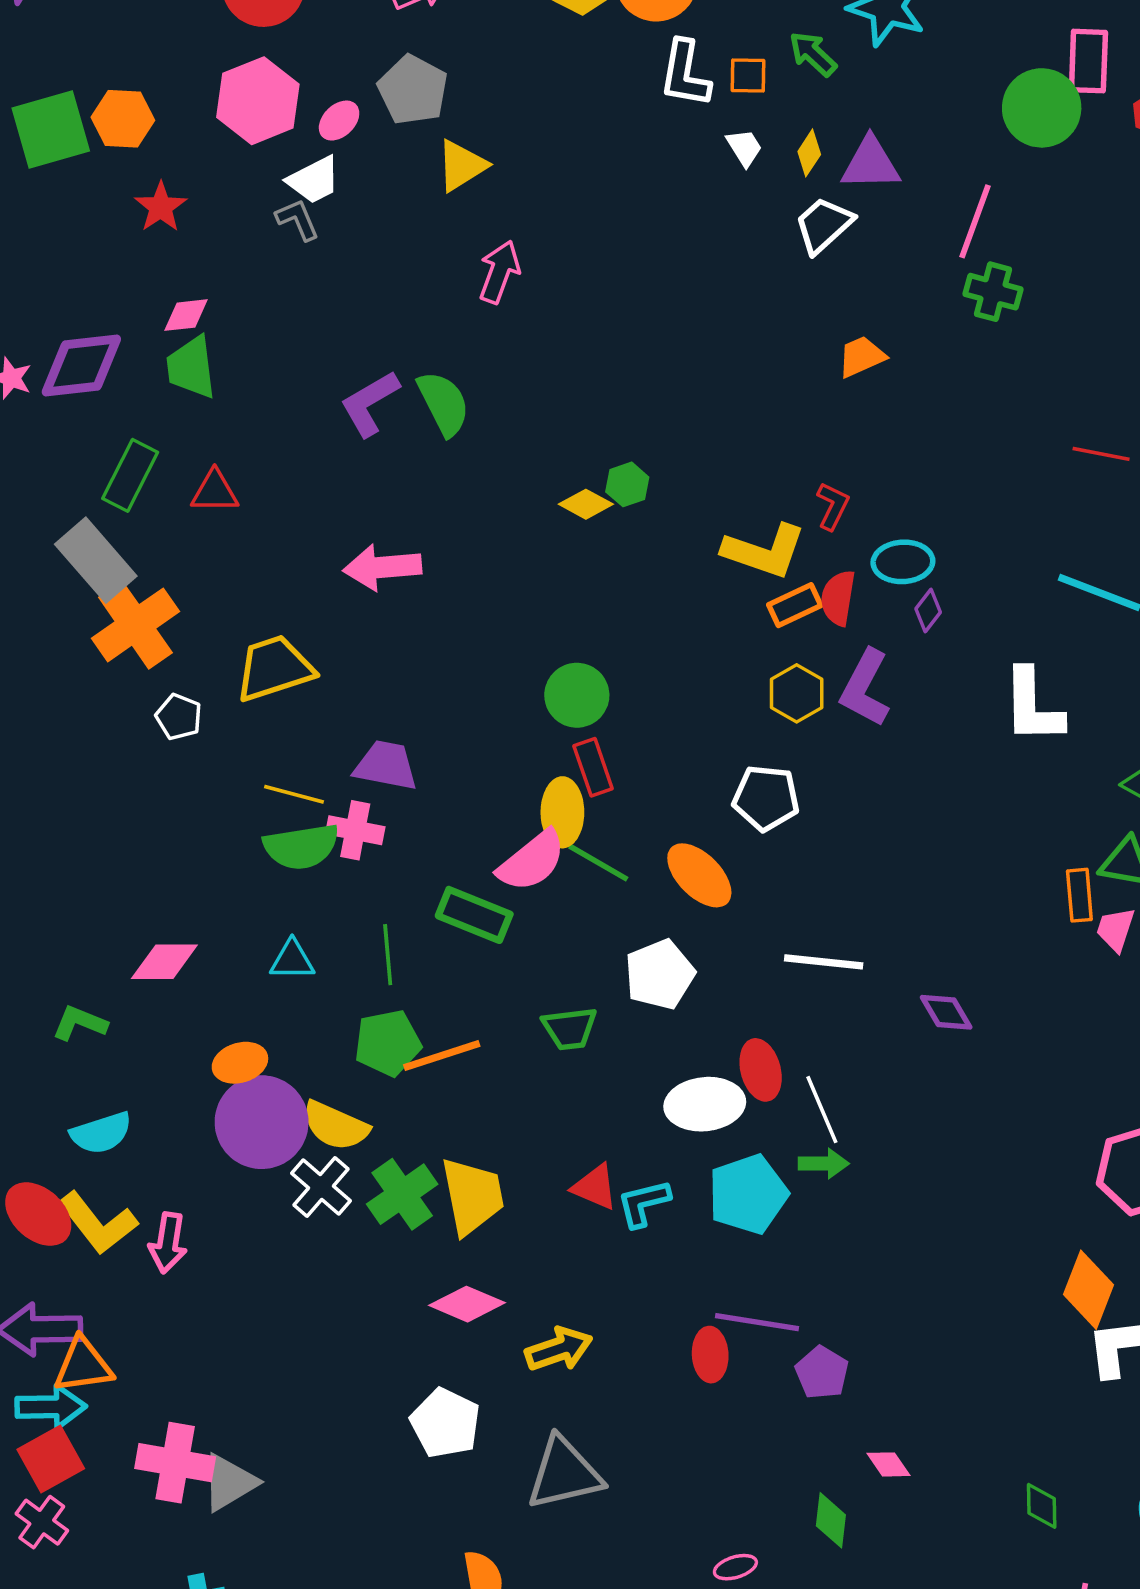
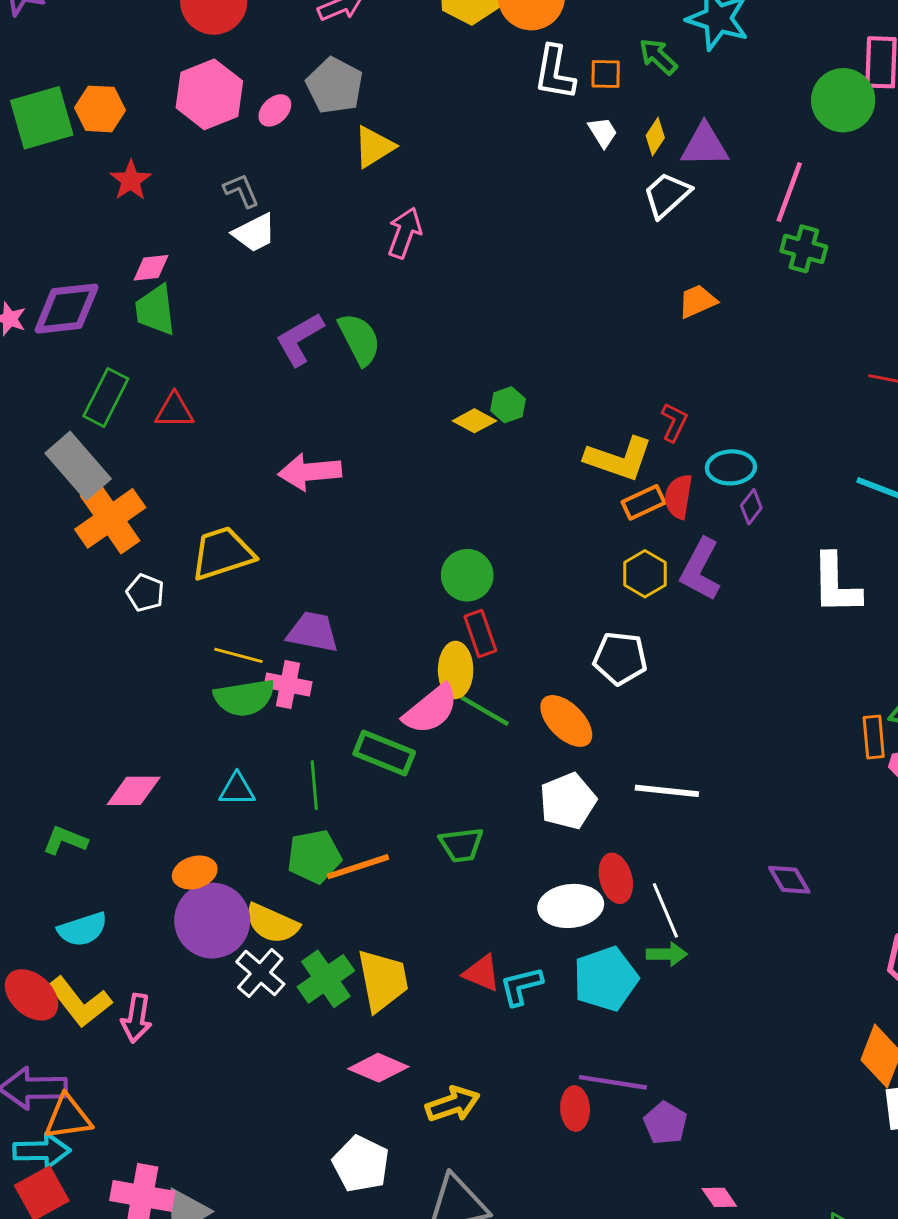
white trapezoid: (314, 180) -> (254, 233), moved
white pentagon: (660, 974) -> (568, 801), moved
purple diamond: (946, 1012) -> (789, 880), moved

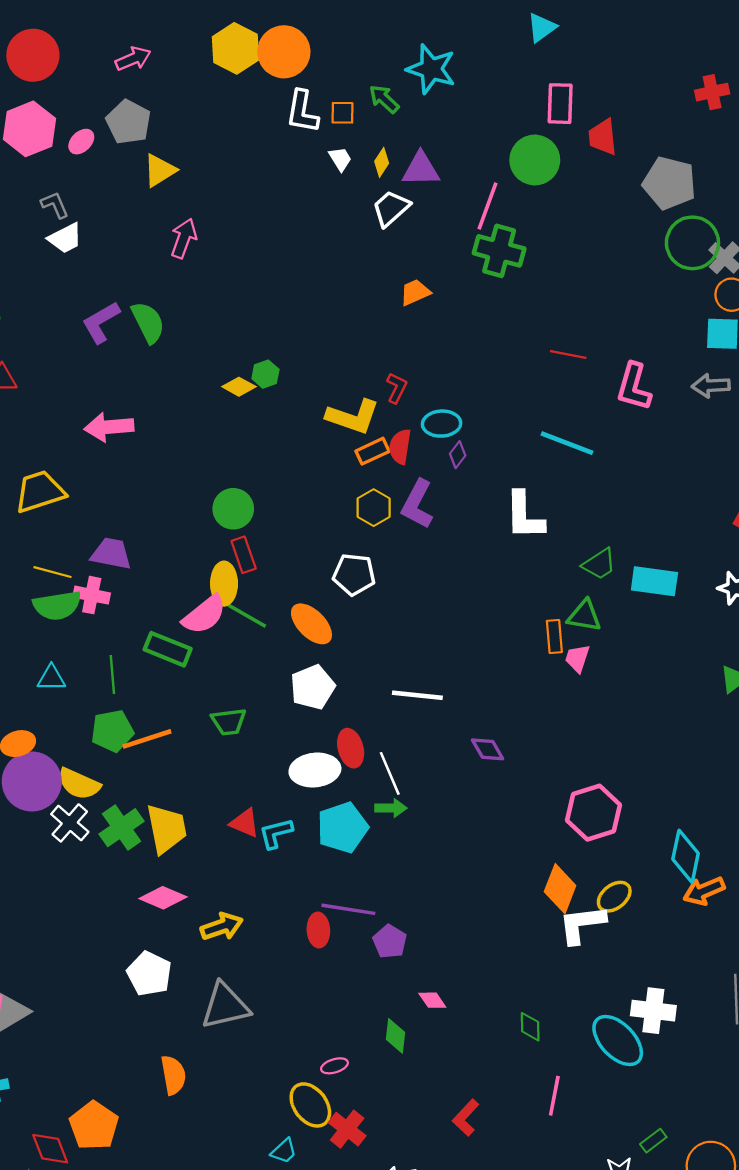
green circle: (843, 100) -> (535, 160), moved
green cross: (804, 249) -> (499, 251), size x1.4
white line: (667, 791) -> (417, 695), moved

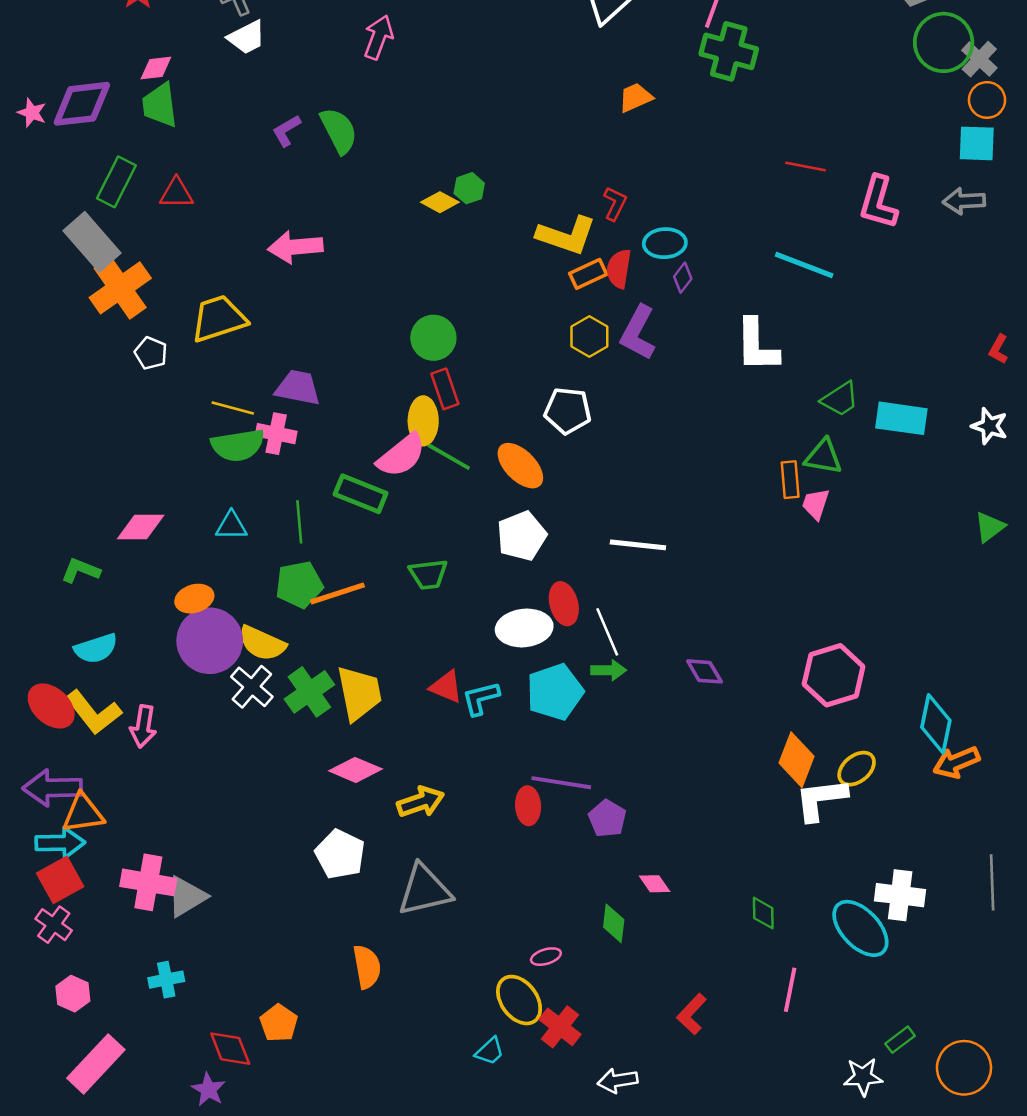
purple L-shape: (101, 322) -> (286, 131), size x0.7
purple diamond: (488, 749) -> (704, 671), moved
orange pentagon: (94, 1126) -> (279, 1023), size x0.7

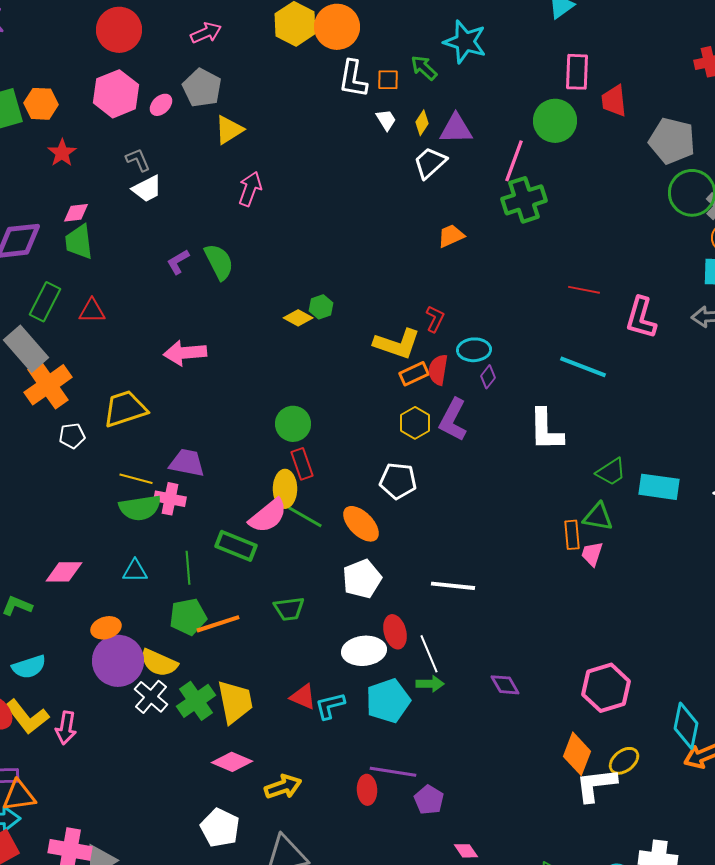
green cross: (729, 51) -> (524, 200), turned -33
white pentagon: (151, 353) -> (72, 436), turned -30

